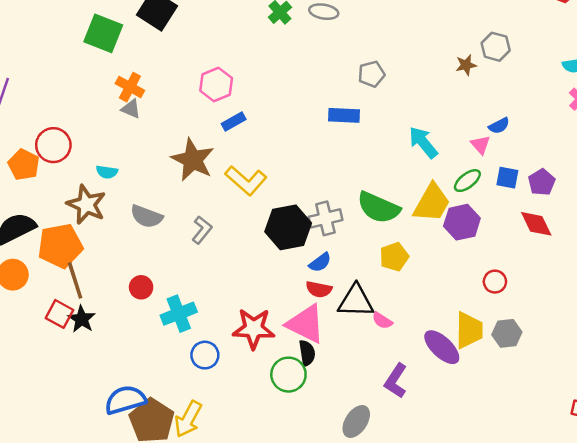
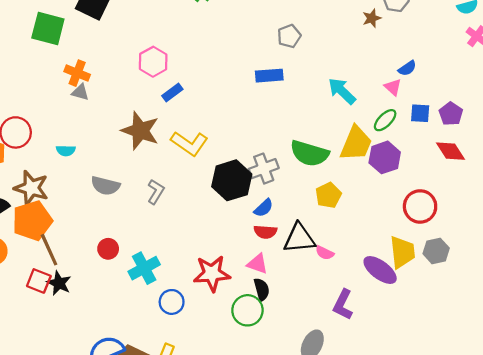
brown star: (86, 205) -> (31, 188), moved
red circle: (495, 282) -> (420, 206), size x1.6
pink triangle: (306, 324) -> (257, 264), size x0.6

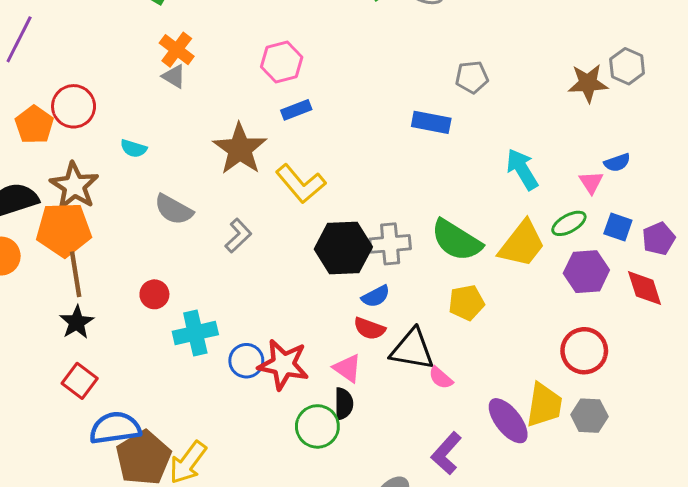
brown star: (372, 18) -> (588, 83), size x1.5
purple hexagon: (385, 157) -> (586, 272), moved
red square: (39, 281) -> (80, 381), moved
blue circle: (172, 302) -> (246, 361), moved

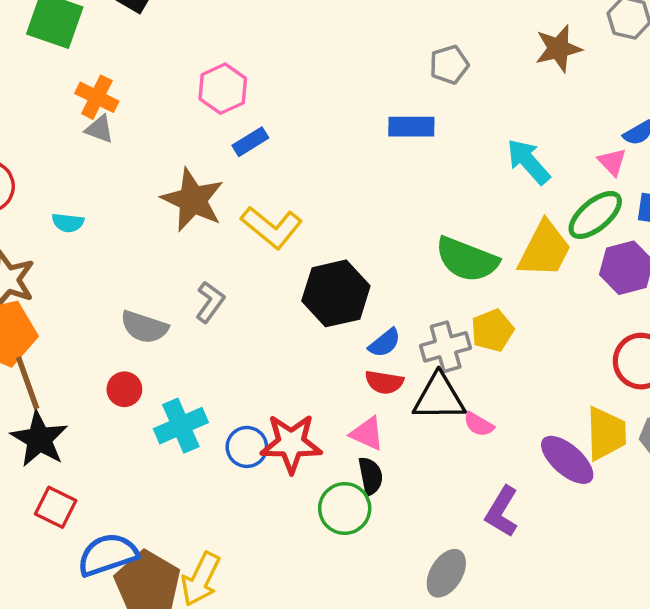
brown star: (588, 83) -> (558, 49), moved
gray semicircle: (174, 210) -> (144, 327), moved
green ellipse: (569, 223) -> (595, 215), size x1.4
gray cross: (390, 244) -> (446, 347), moved
black star: (77, 322) -> (39, 439), size x1.4

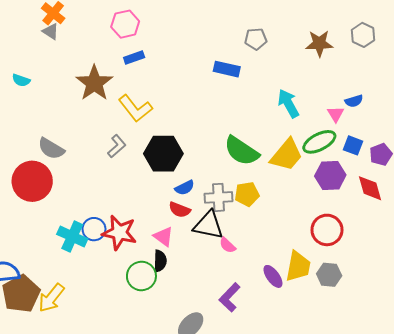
gray L-shape: (210, 302) -> (117, 146), moved
red circle: (124, 389) -> (32, 181), size x2.0
cyan cross: (181, 426) -> (72, 236), moved, turned 36
purple ellipse: (567, 460) -> (273, 276), size x0.7

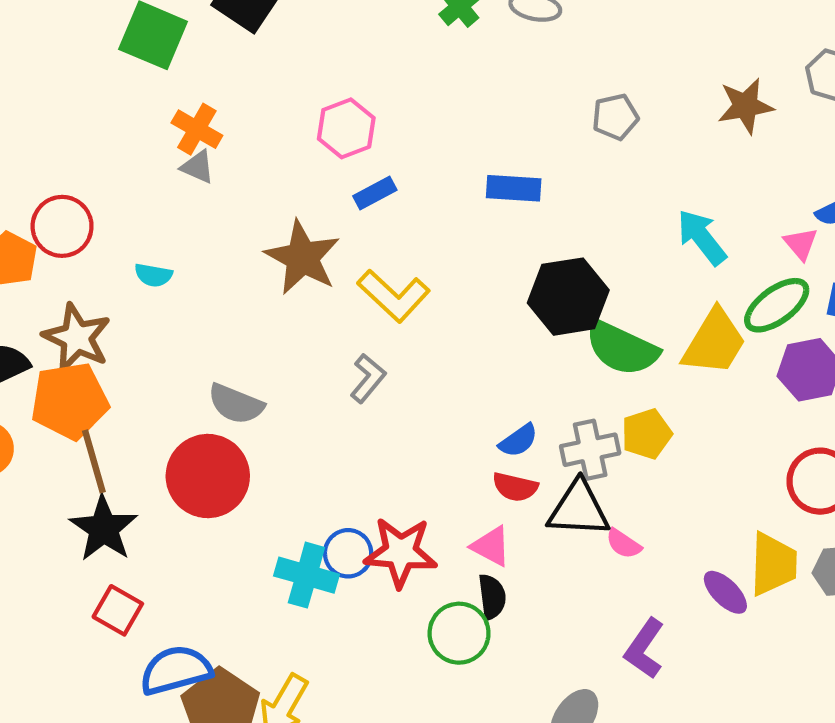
blue rectangle: (227, 69) -> (514, 188), moved
black hexagon: (163, 154) -> (568, 297), moved

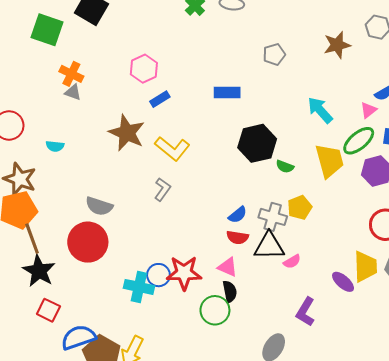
pink triangle: (801, 244) -> (368, 110), turned 36
yellow trapezoid: (714, 342) -> (330, 161), turned -42
green semicircle: (622, 348) -> (285, 167), size x0.5
gray cross: (590, 450) -> (273, 217), turned 32
pink semicircle: (623, 544) -> (292, 262), turned -60

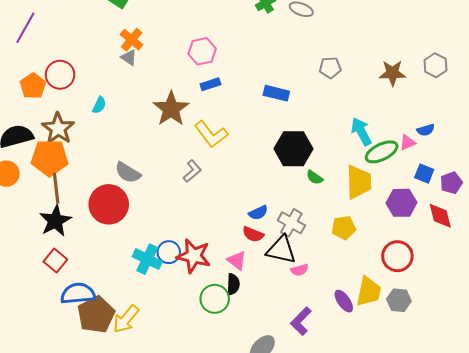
green ellipse: (359, 141) -> (382, 152), moved
cyan semicircle: (55, 146) -> (99, 105), turned -84
yellow pentagon: (300, 207) -> (344, 228), moved

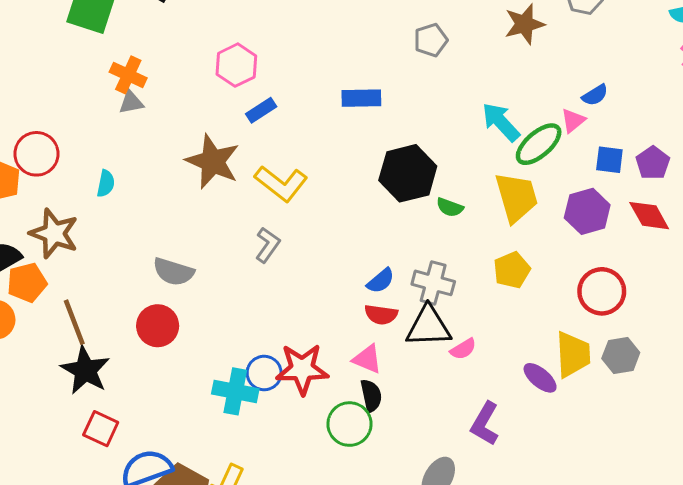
gray triangle: (129, 58) -> (131, 102), turned -30
orange pentagon: (50, 158) -> (27, 283), moved, size x0.7
red circle: (109, 204) -> (158, 326), size x0.7

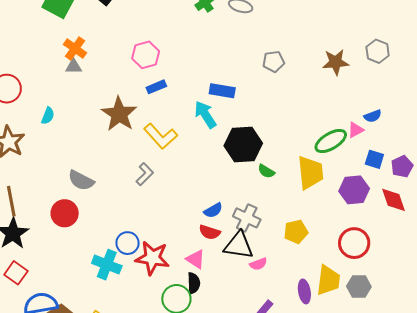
cyan arrow: (501, 122) -> (205, 115), moved
yellow pentagon: (512, 270) -> (296, 232), moved
blue circle: (264, 373) -> (128, 243), moved
purple ellipse: (540, 378) -> (304, 291), turned 30

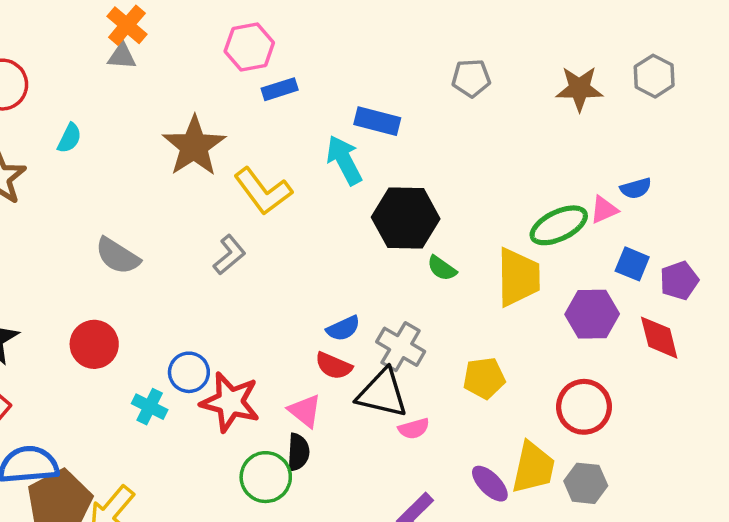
blue rectangle: (156, 87) -> (280, 89), moved
red circle: (65, 213) -> (94, 344), moved
cyan cross: (107, 265) -> (150, 407), size x0.7
purple ellipse: (304, 291) -> (490, 484), turned -40

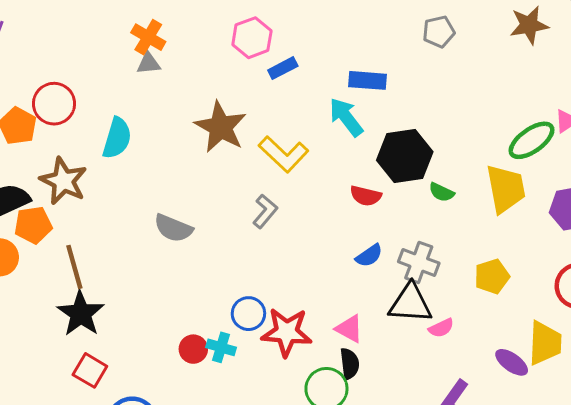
cyan semicircle: (69, 138) -> (117, 138), size x1.6
red circle: (94, 344) -> (193, 349), moved, size x0.7
red semicircle: (334, 366) -> (366, 196), moved

